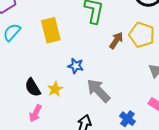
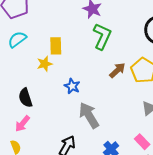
yellow rectangle: (51, 30) -> (56, 46), size x0.7
yellow star: (55, 89) -> (45, 64), moved

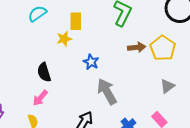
brown arrow: (117, 70) -> (137, 47), turned 36

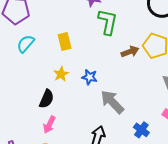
yellow star: (64, 39) -> (61, 74), moved
black semicircle: (44, 72) -> (47, 99), turned -126

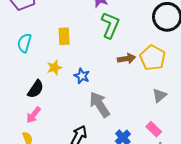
cyan semicircle: (26, 44) -> (24, 43), moved, turned -36

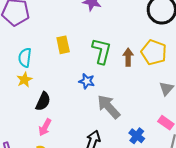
green L-shape: (110, 25) -> (102, 51), moved
brown arrow: (126, 59) -> (128, 57), turned -72
yellow star: (54, 68) -> (24, 80), moved

